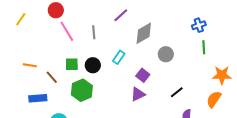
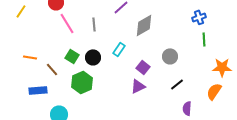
gray circle: (166, 54) -> (170, 56), moved
green square: (72, 64) -> (72, 56), turned 32

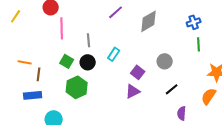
pink line: (67, 23) -> (62, 28), turned 30
gray line: (94, 24) -> (89, 40), moved
gray diamond: (144, 25) -> (149, 21), moved
brown line: (52, 69) -> (39, 74), moved, turned 48

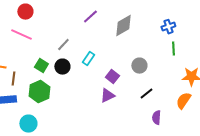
pink line: (62, 28) -> (21, 35), moved, turned -65
gray line: (89, 40) -> (63, 45), turned 48
green hexagon: (77, 87) -> (39, 92), moved

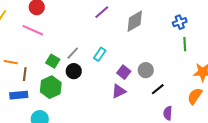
gray line: (63, 45) -> (73, 53), moved
gray circle: (139, 66) -> (146, 70), moved
black circle: (62, 67) -> (74, 71), moved

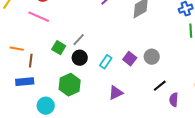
cyan rectangle: (100, 54) -> (106, 62), moved
green hexagon: (51, 87) -> (70, 85), moved
black line: (158, 89) -> (160, 86), moved
purple triangle: (119, 91) -> (116, 93), moved

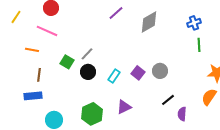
orange line: (17, 49) -> (32, 50), moved
green hexagon: (70, 85) -> (92, 114), moved

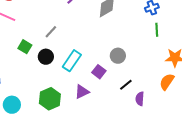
gray line: (87, 54) -> (51, 32), moved
purple square: (138, 73) -> (99, 72), moved
cyan rectangle: (114, 76) -> (72, 61), size x1.5

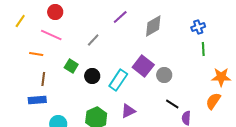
gray line: (51, 32) -> (93, 40), moved
purple square: (99, 72) -> (143, 66), moved, size x1.5
black line: (126, 85) -> (172, 104), turned 72

